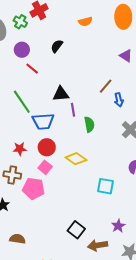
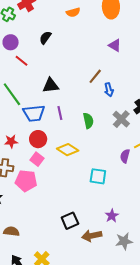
purple line: (73, 110) -> (60, 113), moved
green semicircle: (89, 124) -> (88, 121), moved
black square: (76, 230) -> (70, 221), turned 30

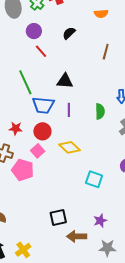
brown line: (95, 76) -> (106, 52), moved, turned -35
green semicircle: (88, 121) -> (100, 111), moved

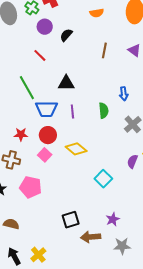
purple circle: (34, 31) -> (45, 27), moved
pink pentagon: (23, 170) -> (31, 187), moved
cyan square: (94, 179) -> (103, 179), turned 30

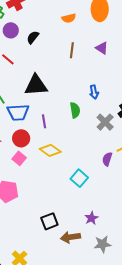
orange semicircle: (97, 13) -> (69, 18), moved
black triangle: (66, 83) -> (36, 85), size x1.4
purple line: (72, 112) -> (44, 121), moved

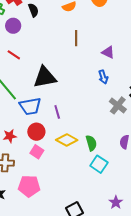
black semicircle: (33, 37) -> (33, 10), moved, turned 128
purple triangle: (102, 48) -> (108, 52), moved
green semicircle: (75, 110) -> (91, 143), moved

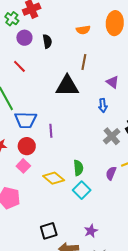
black semicircle: (33, 10) -> (47, 41), moved
black triangle: (45, 77) -> (67, 86), moved
yellow diamond: (67, 140) -> (54, 178), moved

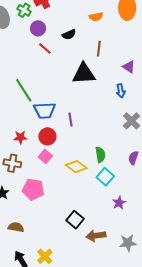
black semicircle: (47, 41) -> (69, 35), moved, turned 80
red line: (19, 66) -> (45, 48), moved
black square: (49, 231) -> (75, 220), turned -30
purple star: (91, 231) -> (119, 203), moved

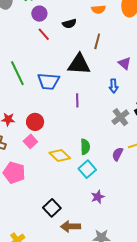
blue trapezoid: (45, 110) -> (49, 81), moved
purple line: (71, 120) -> (77, 100), moved

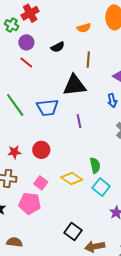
red line: (44, 34) -> (26, 62), moved
pink square: (30, 141) -> (41, 183), moved

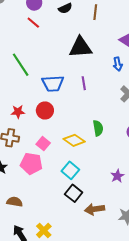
brown line: (88, 60) -> (95, 12), moved
blue trapezoid: (47, 108) -> (53, 83), moved
cyan square: (101, 187) -> (70, 170), moved

